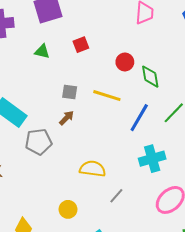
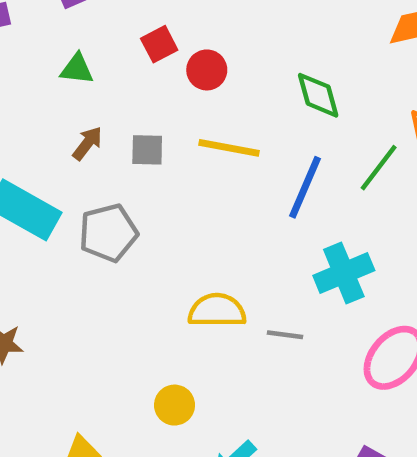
red circle: (125, 62) -> (207, 70), moved
brown arrow: (66, 118) -> (87, 143), moved
gray pentagon: (39, 142) -> (108, 233), moved
gray line: (116, 196) -> (285, 335), moved, turned 63

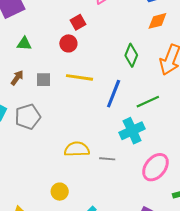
red square: (159, 44) -> (78, 22), moved
green triangle: (77, 69) -> (24, 44), moved
green diamond: (318, 95) -> (131, 55), moved, turned 40
green line: (379, 168) -> (148, 102), moved, turned 30

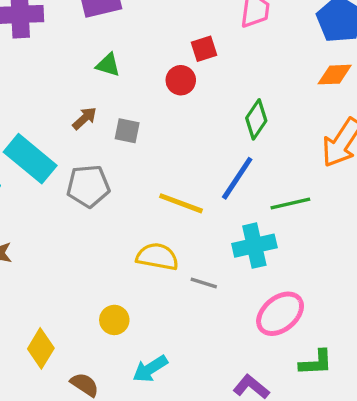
green diamond: (131, 55) -> (256, 119), moved
yellow line: (79, 77) -> (181, 203), moved

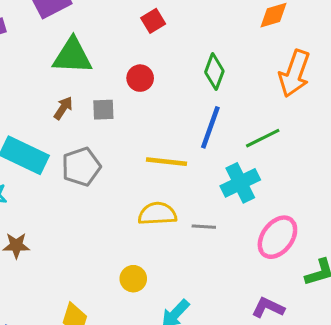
green triangle: (108, 65) -> (72, 56), size x1.8
red circle: (181, 80) -> (140, 78), moved

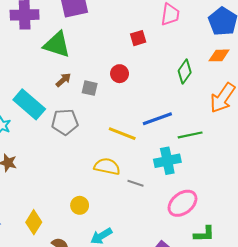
green triangle: (72, 56) -> (57, 45), moved
green diamond: (214, 72) -> (185, 72), moved
blue line: (210, 127) -> (157, 119), turned 36

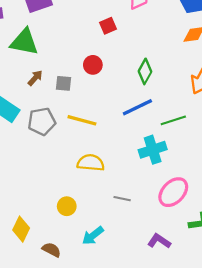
green diamond: (185, 72) -> (145, 71), moved
yellow line: (122, 134) -> (82, 120), moved
gray line: (136, 183) -> (122, 199), moved

